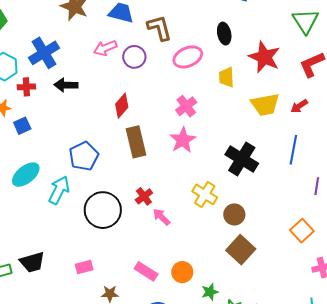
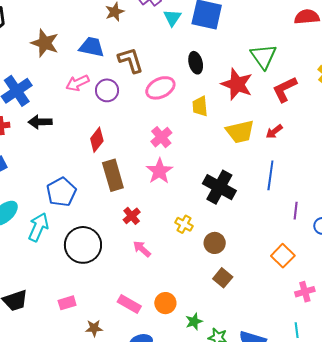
green triangle: (306, 21) -> (263, 56), moved
yellow cross: (205, 194) -> (184, 224), size x0.7
red cross: (144, 196) -> (132, 216), moved
brown square: (241, 250) -> (223, 278), size x0.7

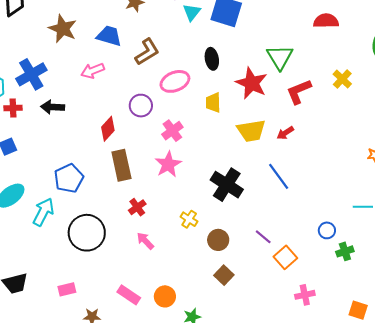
brown L-shape: (131, 60) -> (147, 52), turned 72
purple circle: (107, 90) -> (141, 106), moved
blue line: (270, 175) -> (279, 176), turned -48
purple line: (296, 211) -> (263, 237), moved, turned -60

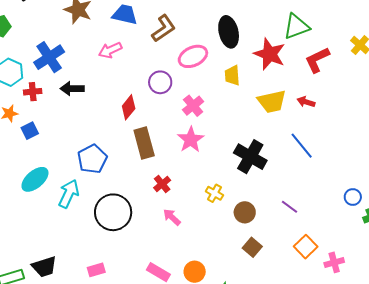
green triangle: (280, 57) -> (296, 27), turned 44
black ellipse: (212, 59) -> (229, 32), size x1.4
red arrow: (285, 133) -> (306, 102), turned 54
orange square: (285, 257) -> (306, 247), moved

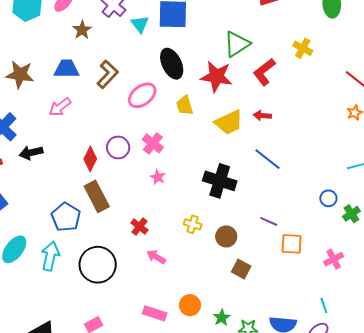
purple circle: (160, 82) -> (118, 147), moved
pink star: (191, 140) -> (158, 177), size x0.6
brown rectangle: (144, 143) -> (97, 196), moved
orange square: (306, 247) -> (292, 244), moved, turned -30
pink cross: (334, 262) -> (334, 259), moved

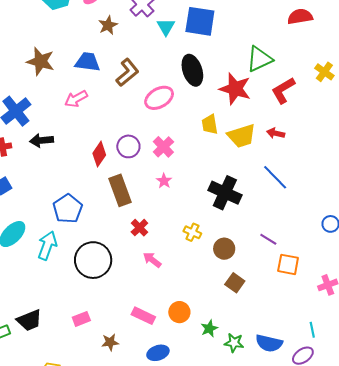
yellow trapezoid: (185, 105) -> (210, 124), moved
brown rectangle: (97, 196) -> (120, 190), moved

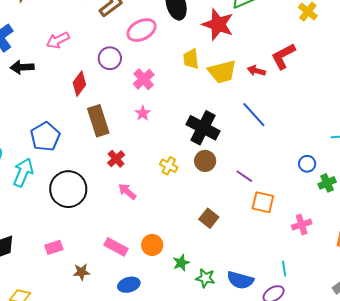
red L-shape: (283, 90) -> (283, 56), moved
pink arrow: (76, 99) -> (58, 40), moved
purple circle: (128, 146) -> (110, 58), moved
brown circle: (224, 249) -> (205, 161), moved

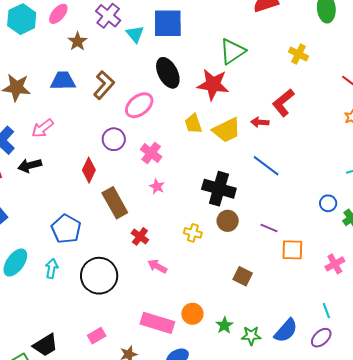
pink arrow: (58, 40) -> (42, 128), moved
cyan arrow: (23, 172) -> (52, 268), size x0.7
pink rectangle: (116, 247) -> (157, 323), size x1.4
blue semicircle: (240, 280) -> (286, 331), turned -52

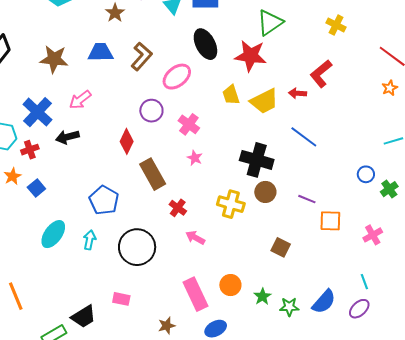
yellow cross: (193, 233) -> (231, 204), size x1.5
pink rectangle: (157, 323) -> (195, 294), turned 48
pink rectangle: (97, 336) -> (121, 299), moved, turned 42

